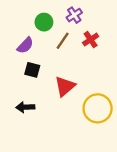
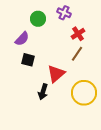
purple cross: (74, 15) -> (64, 13), turned -32
brown line: (63, 41) -> (77, 54), moved
black arrow: (25, 107) -> (43, 92), moved, turned -70

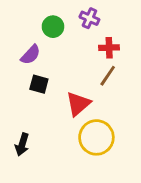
red cross: (78, 34) -> (109, 48), turned 32
black arrow: (43, 92) -> (22, 144), moved
yellow circle: (84, 93) -> (96, 137), moved

